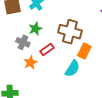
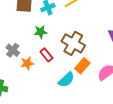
gray cross: (23, 42) -> (13, 50), moved
red rectangle: (47, 49) -> (46, 55), turned 72

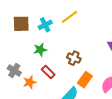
brown cross: (73, 43) -> (74, 58), size x0.6

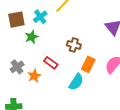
green star: (40, 50) -> (32, 37), moved
gray cross: (14, 71) -> (17, 67), turned 32

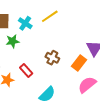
cyan cross: (40, 17) -> (25, 23), turned -32
orange rectangle: (88, 64) -> (79, 63), moved

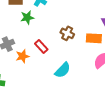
orange rectangle: (79, 63) -> (94, 38), turned 56

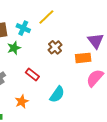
brown cross: (67, 33) -> (55, 47), moved, turned 32
orange star: (22, 56) -> (22, 102), moved

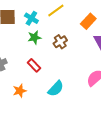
green star: (14, 48) -> (34, 37), moved
orange rectangle: (83, 58) -> (88, 21), moved, turned -49

